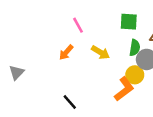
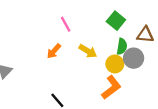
green square: (129, 22) -> (116, 21), turned 36
yellow circle: (135, 75) -> (115, 64), moved

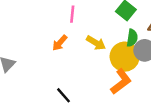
pink line: (66, 24) -> (72, 14), turned 35
yellow circle: (115, 64) -> (125, 57), size x1.5

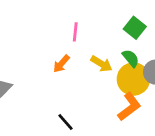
green semicircle: (132, 38) -> (131, 58), moved, turned -49

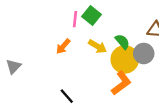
green square: (135, 28) -> (92, 16), moved

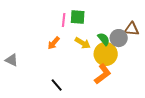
green square: (92, 16) -> (78, 17), turned -35
gray circle: (144, 53) -> (119, 38), moved
gray triangle: (13, 67) -> (12, 60), turned -48

